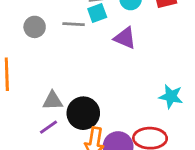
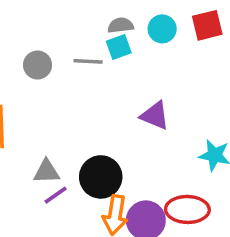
purple triangle: (125, 38) -> (155, 116), moved
gray triangle: (53, 101) -> (47, 172), moved

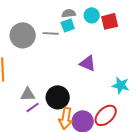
red square: (207, 25) -> (110, 21), moved
gray circle: (38, 65) -> (23, 35), size x1.6
red ellipse: (187, 209) -> (106, 115), turned -45

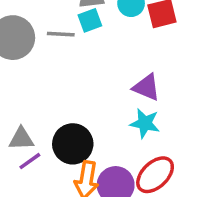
purple triangle: (88, 63) -> (146, 87), moved
cyan star: (121, 85) -> (145, 123), moved

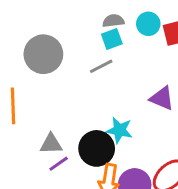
gray line: (61, 34) -> (101, 66), moved, turned -30
cyan star: (145, 123) -> (119, 130), moved

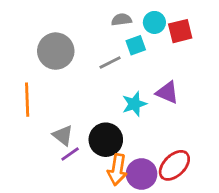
cyan square: (112, 39) -> (136, 45), moved
cyan star: (119, 130) -> (134, 104), moved, turned -30
gray triangle: (51, 144) -> (63, 135), turned 40

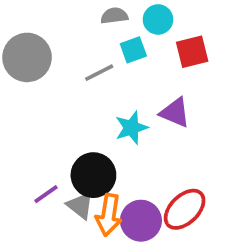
red square: (180, 31) -> (192, 52), moved
gray triangle: (63, 135) -> (80, 205), moved

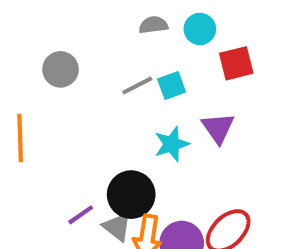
cyan square: (133, 50) -> (172, 86), moved
gray circle: (27, 57) -> (61, 69), size x0.7
purple triangle: (175, 112) -> (218, 128), turned 32

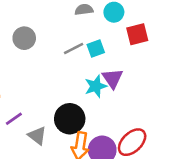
purple triangle: (218, 128) -> (113, 78), moved
purple line: (81, 215) -> (14, 119), moved
gray triangle: (117, 227) -> (37, 136), moved

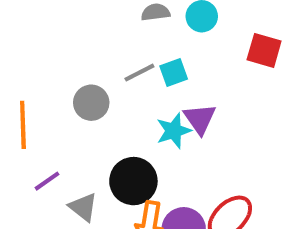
red square: (137, 34) -> (264, 50), moved, turned 30
gray circle: (24, 38) -> (91, 103), moved

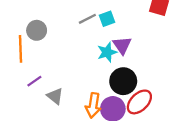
gray circle: (91, 103) -> (37, 30), moved
black circle: (133, 181) -> (123, 81), moved

